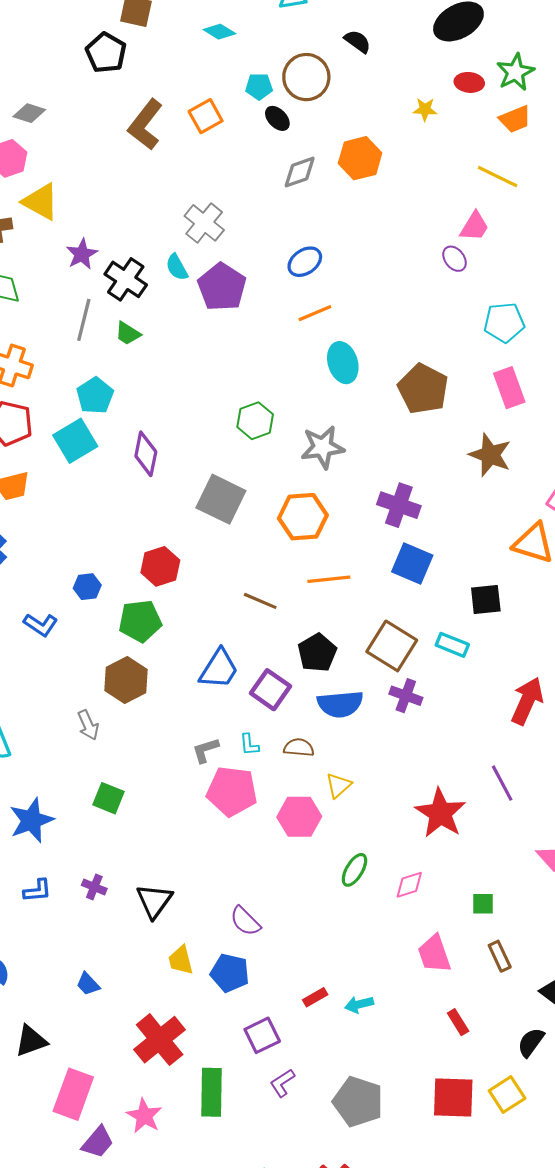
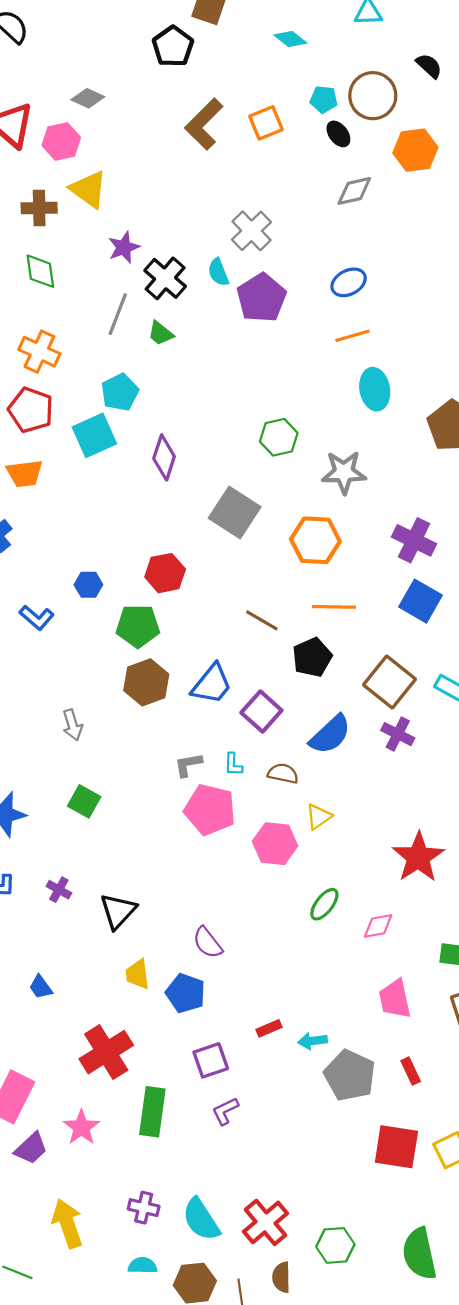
orange hexagon: (360, 158) -> (415, 150), moved
black pentagon: (317, 653) -> (312, 657), moved
brown hexagon: (126, 680) -> (146, 682), moved
blue semicircle: (340, 704) -> (330, 735), turned -45
gray pentagon: (358, 1102) -> (350, 1075), moved

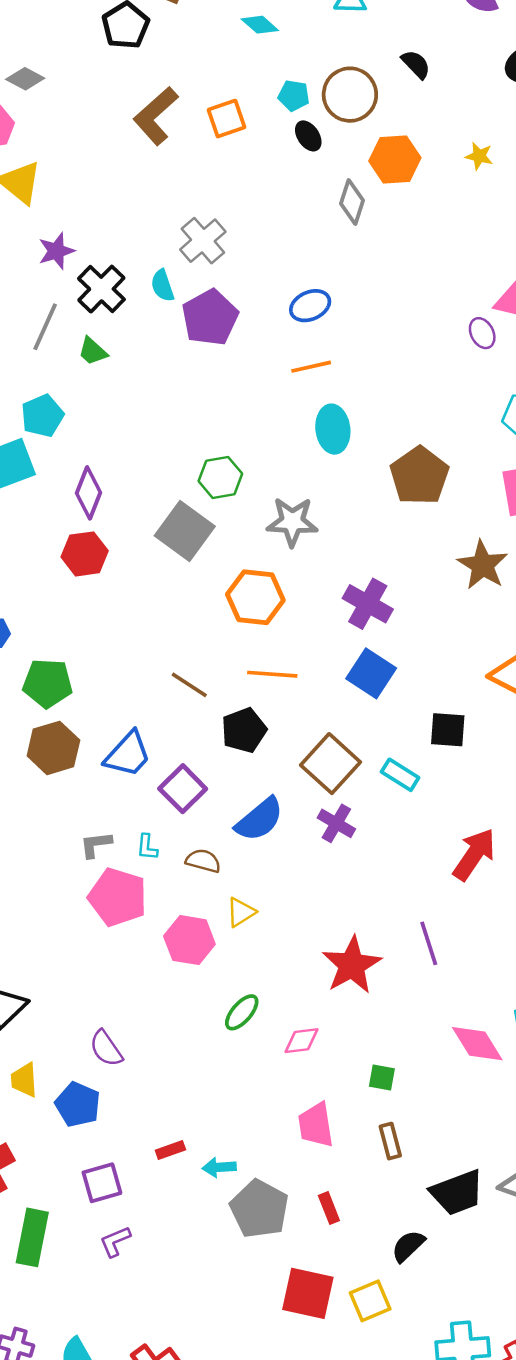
gray diamond: (354, 191) -> (352, 202), moved, turned -63
gray square: (235, 513) -> (185, 531), moved
red hexagon: (165, 573) -> (85, 554), moved

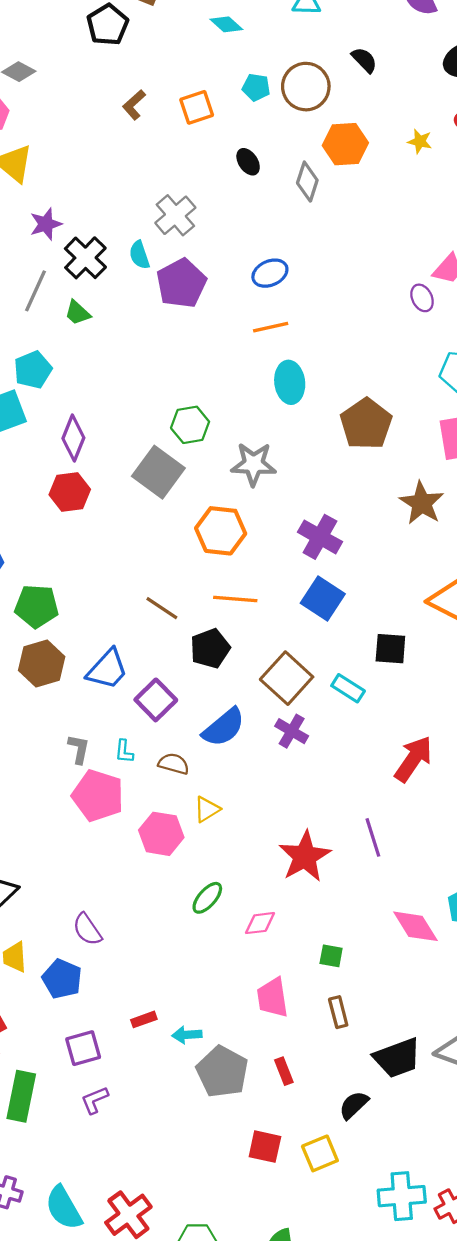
brown L-shape: (156, 116) -> (134, 105), size x0.6
black ellipse: (308, 136) -> (248, 162), moved
gray L-shape: (96, 845) -> (79, 749), turned 108
red square: (308, 1293) -> (265, 1147), size x0.7

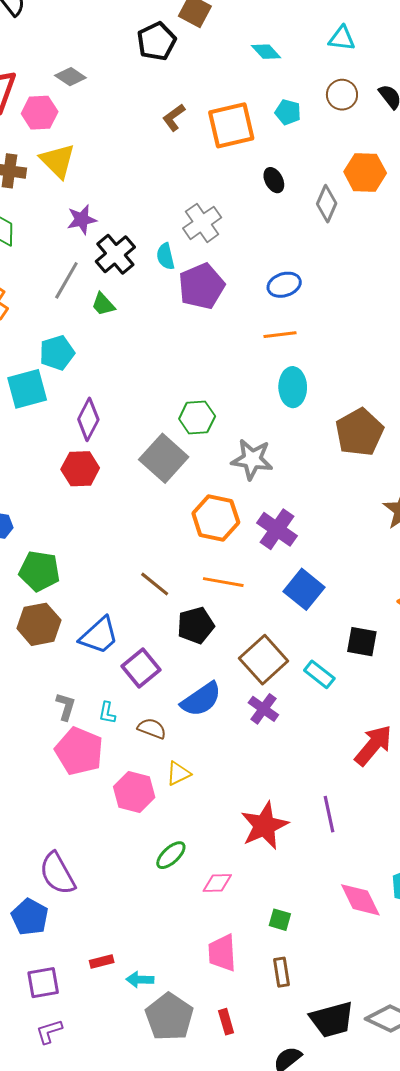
brown circle: (306, 87) -> (342, 95), moved, size x0.7
orange square: (197, 107) -> (231, 125), size x1.5
purple cross: (320, 537) -> (277, 529), moved
purple semicircle: (87, 929) -> (57, 874), size x1.4

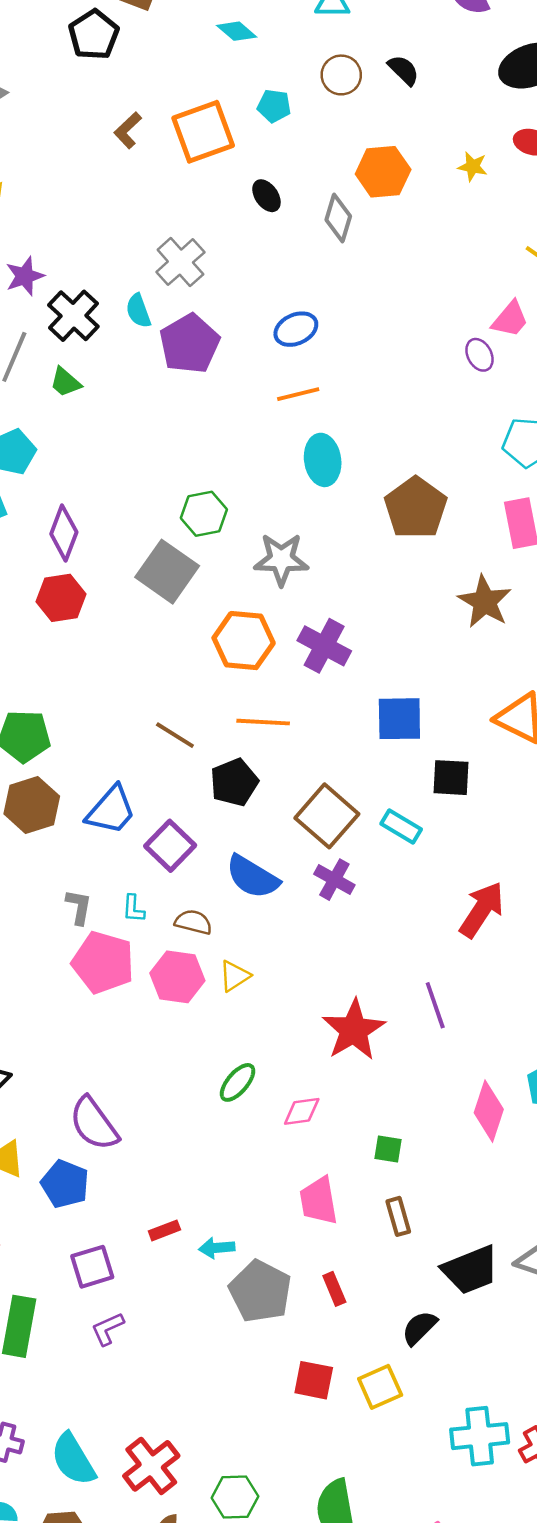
blue square: (304, 589) -> (399, 719), moved, turned -33
blue semicircle: (201, 699) -> (252, 877), turned 72
pink hexagon: (134, 792) -> (177, 977), moved
pink diamond: (360, 900) -> (489, 1111), turned 51

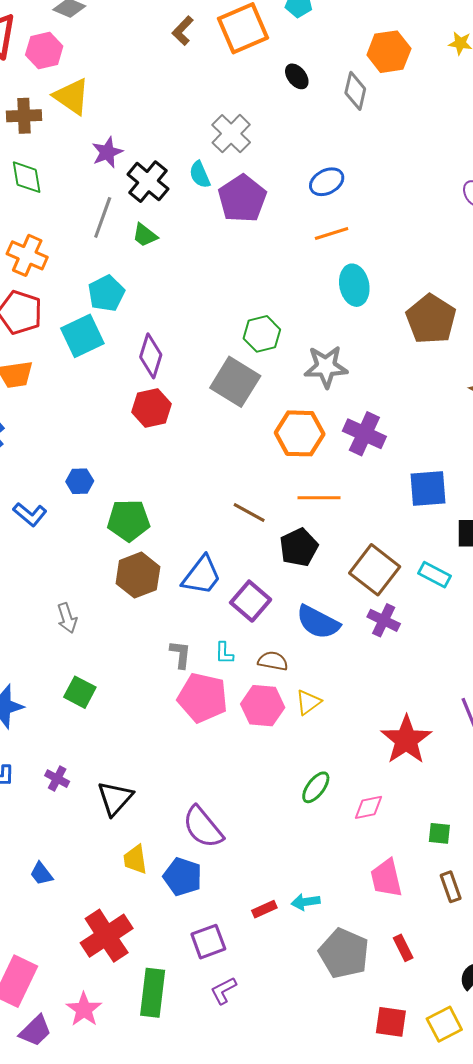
cyan arrow: (217, 1248) -> (306, 902), moved

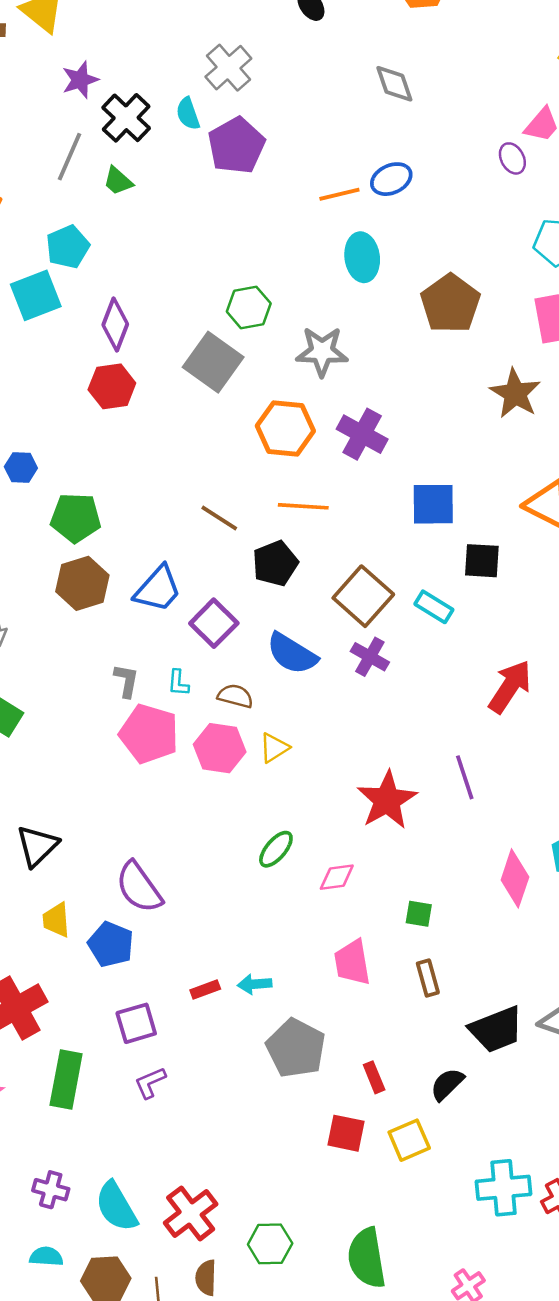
gray diamond: (355, 91) -> (394, 84), moved, turned -36
blue ellipse: (327, 182) -> (391, 179), moved
red rectangle: (403, 948) -> (374, 1077), moved

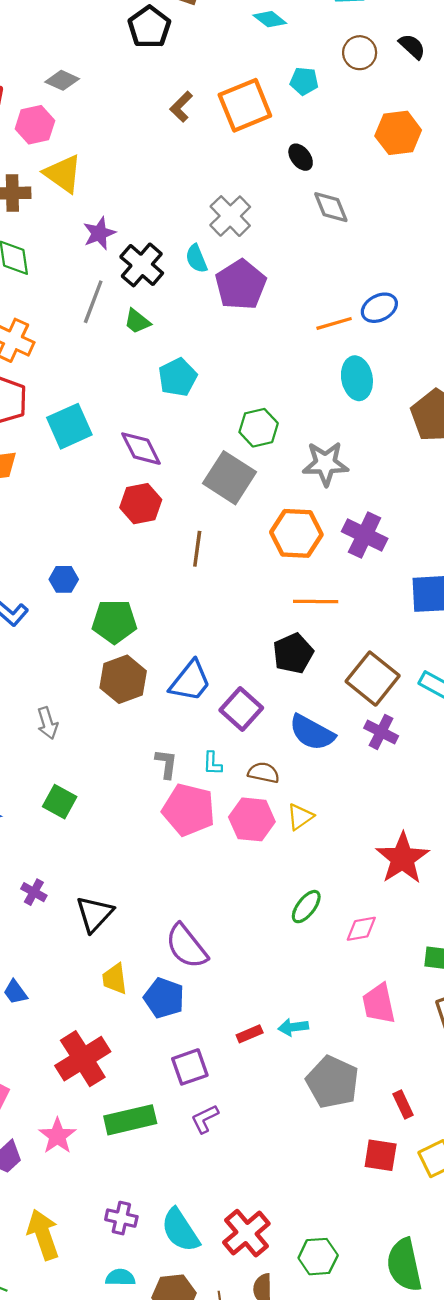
gray diamond: (394, 84) -> (331, 207), moved
cyan pentagon: (68, 247) -> (178, 377), moved
purple diamond: (115, 325) -> (141, 449), turned -45
brown line: (219, 518) -> (197, 549), moved, turned 68
green rectangle: (66, 1079) -> (130, 1120), turned 69

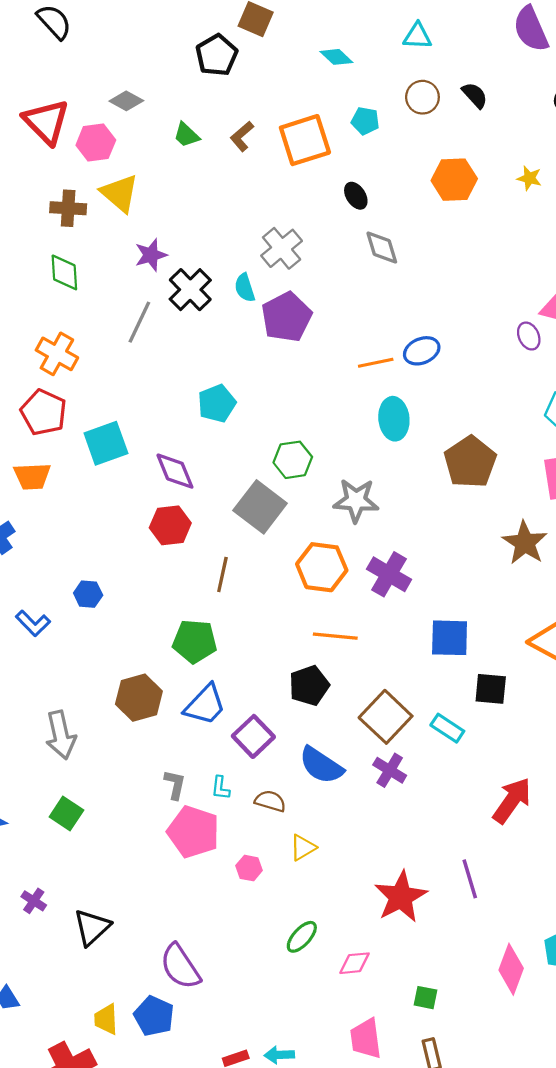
green trapezoid: (137, 321) -> (186, 135), moved
green pentagon: (114, 622) -> (195, 641), moved
gray arrow: (48, 723) -> (61, 735), size x1.5
pink hexagon: (252, 819) -> (249, 868), moved, size x0.6
yellow trapezoid: (115, 979) -> (106, 1019), moved

